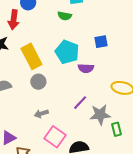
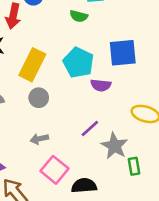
blue square: (101, 42) -> (123, 53), size x1.6
yellow rectangle: (31, 56) -> (32, 65), turned 50
gray star: (100, 115) -> (114, 146), turned 30

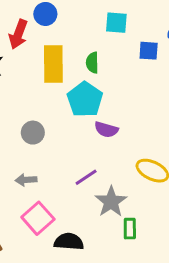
green semicircle: (79, 16) -> (92, 63), moved, turned 66
blue square: (123, 53) -> (149, 51), moved, size x0.6
yellow rectangle: (32, 65) -> (53, 64), moved, turned -36

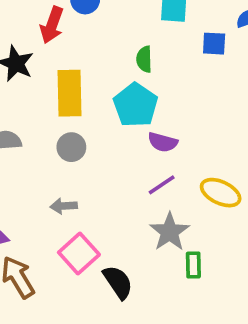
yellow rectangle: (53, 64) -> (69, 93), moved
purple line: (86, 177) -> (162, 185), moved
black semicircle: (69, 242) -> (118, 282), turned 52

